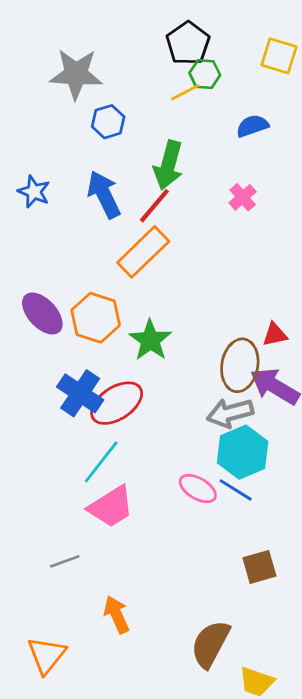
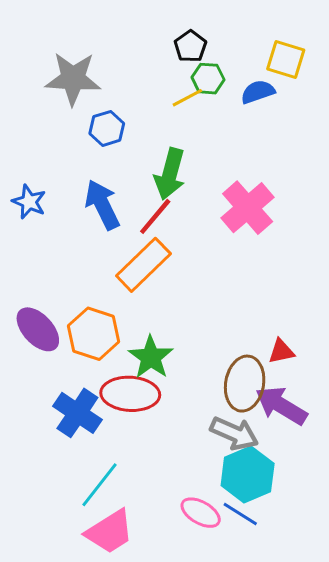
black pentagon: (188, 43) -> (190, 46), size x0.7
blue semicircle: (252, 126) -> (258, 92), moved
pink cross: (243, 197) -> (248, 208), size x1.8
red ellipse: (117, 403) -> (130, 394), moved, turned 36
gray arrow: (230, 413) -> (234, 433), turned -141

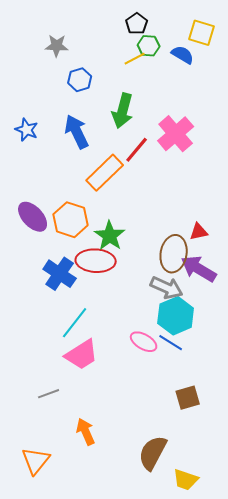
gray star: (73, 79) -> (57, 46), size x0.6
blue semicircle: (258, 92) -> (183, 55), turned 50
red line: (155, 216) -> (137, 150), moved

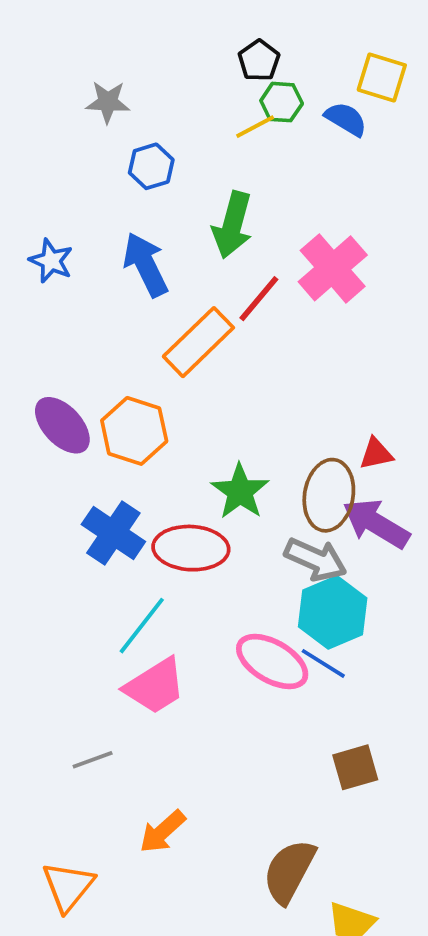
green star: (110, 236) -> (240, 491), moved
red ellipse: (96, 261) -> (191, 548), moved
pink ellipse: (144, 342) -> (272, 661), size x1.4
orange arrow: (86, 432) -> (163, 832), turned -108

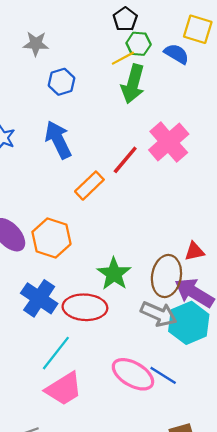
green arrow: (232, 225) -> (133, 84), moved
orange rectangle: (198, 342) -> (89, 186), size x0.7
cyan hexagon: (333, 612) -> (189, 323), moved

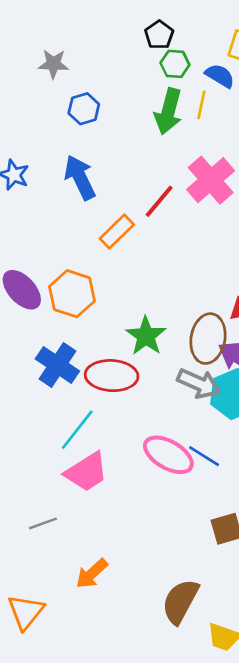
yellow line: (123, 58) -> (201, 105), moved, turned -50

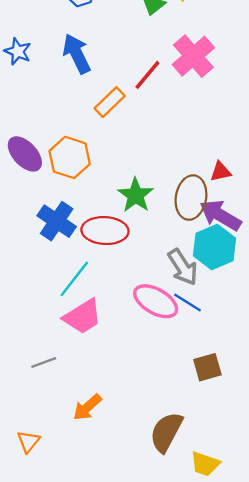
gray arrow: (199, 383) -> (183, 267), moved, turned 33
orange triangle: (26, 612) -> (28, 441), size x0.7

